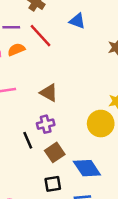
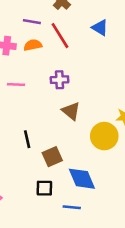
brown triangle: (49, 93) -> (71, 111), moved
purple cross: (46, 124) -> (60, 80), moved

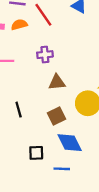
brown triangle: (71, 111) -> (57, 82), turned -42
brown square: (52, 157) -> (57, 116), moved

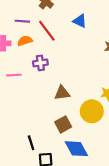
purple cross: (45, 55) -> (40, 63), moved
black line: (19, 110) -> (31, 143), moved

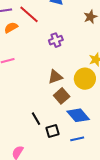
purple cross: (40, 63) -> (56, 40), moved
brown triangle: (62, 93) -> (55, 77), moved

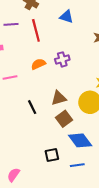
red line: (29, 14) -> (36, 30), turned 30
orange semicircle: (11, 28) -> (38, 64), moved
black line: (36, 119) -> (32, 107), moved

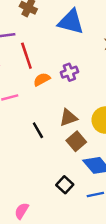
blue triangle: (66, 17) -> (71, 22), size x1.6
red line: (36, 30) -> (26, 56), moved
black square: (52, 155) -> (65, 185), turned -32

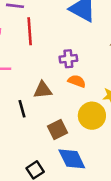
orange semicircle: (42, 79) -> (77, 81), moved, turned 35
brown triangle: (68, 118) -> (43, 90), moved

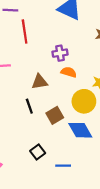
black line: (22, 109) -> (29, 106), moved
blue diamond: (72, 159) -> (80, 130), moved

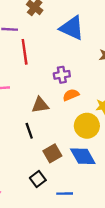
orange semicircle: (69, 72) -> (71, 95), turned -40
brown square: (55, 115) -> (52, 153), moved

